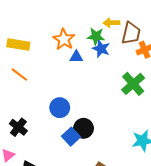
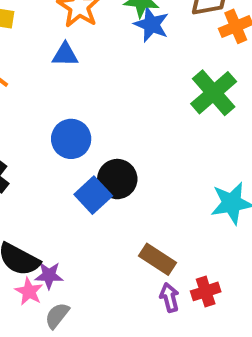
blue triangle: (76, 57) -> (65, 55), moved

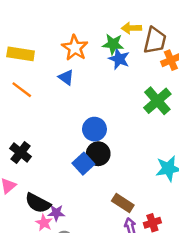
blue triangle: (65, 55) -> (66, 77), turned 35
blue circle: (71, 139) -> (94, 129), moved

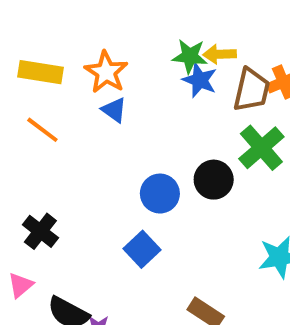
yellow arrow: (131, 28) -> (220, 54), moved
brown trapezoid: (155, 40) -> (251, 90), moved
orange star: (75, 48) -> (106, 72), moved
black circle: (98, 154) -> (214, 180), moved

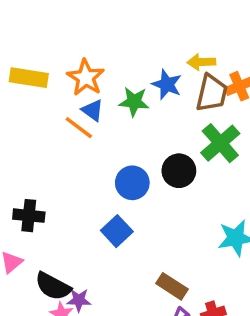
yellow arrow: (220, 54) -> (201, 62), moved
green star: (190, 56) -> (134, 102), moved
orange line: (42, 130) -> (79, 128), moved
black cross: (40, 231) -> (29, 216), turned -32

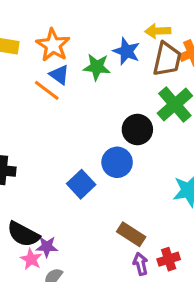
blue circle: (132, 183) -> (117, 162), moved

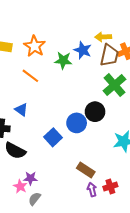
blue triangle: (59, 75) -> (21, 110), moved
black circle: (137, 129) -> (95, 112), moved
black semicircle: (23, 234) -> (15, 151), moved

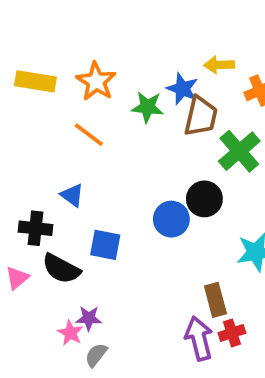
brown trapezoid: (109, 55) -> (201, 116), moved
blue square: (53, 137) -> (105, 245), moved, turned -36
brown rectangle: (86, 170) -> (215, 300), moved, turned 42
purple arrow: (92, 190) -> (199, 338), size x1.6

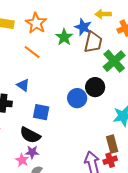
green star: (147, 107) -> (64, 37), turned 30
black semicircle: (61, 269) -> (30, 135), moved
brown rectangle: (215, 300) -> (112, 144), moved

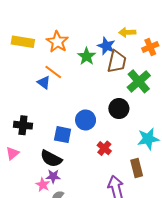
blue triangle: (23, 85) -> (44, 82), moved
blue circle: (77, 98) -> (86, 120), moved
red cross: (110, 160) -> (104, 148), moved, turned -32

